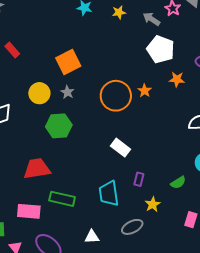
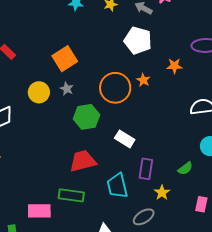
white pentagon: (161, 49) -> (138, 40), moved
green hexagon: (59, 126) -> (87, 117), moved
red trapezoid: (37, 169) -> (83, 161), moved
purple rectangle: (139, 179) -> (146, 169), size x1.5

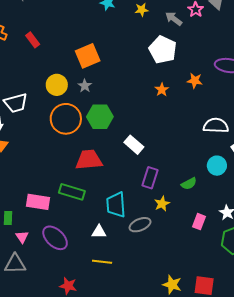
orange circle: (115, 88) -> (66, 119), moved
cyan trapezoid: (117, 186) -> (116, 205), moved

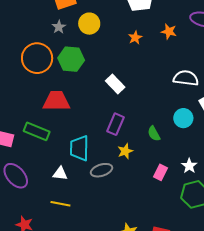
yellow circle: (57, 85) -> (89, 24), moved
white rectangle: (134, 145) -> (115, 84), moved
green semicircle: (189, 184) -> (154, 134), turned 84

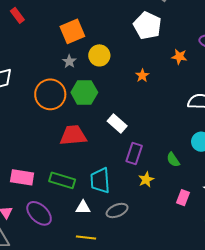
orange star: (135, 38) -> (142, 76), moved
white rectangle: (115, 84) -> (117, 124), moved
green rectangle: (37, 131) -> (62, 180), moved
gray ellipse: (102, 170) -> (117, 211), moved

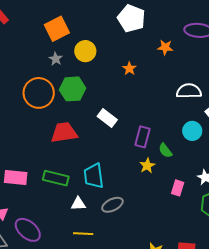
purple rectangle: (134, 154) -> (142, 137), moved
yellow star: (146, 180) -> (147, 166), moved
purple ellipse: (39, 213) -> (28, 230), moved

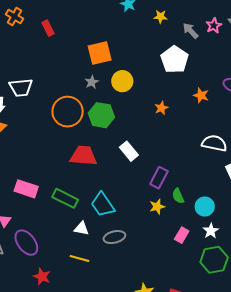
cyan circle: (192, 131) -> (205, 206), moved
cyan trapezoid: (94, 176) -> (103, 205), turned -40

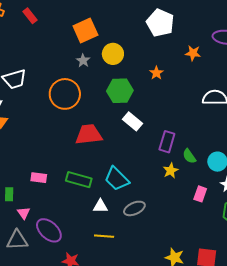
green hexagon: (101, 115) -> (120, 91), moved
pink rectangle: (26, 189) -> (39, 178), size x0.7

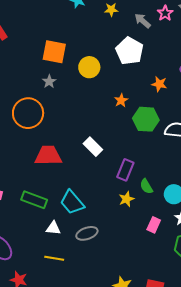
orange square: (85, 31) -> (54, 52), turned 30
yellow circle: (113, 54) -> (89, 67), moved
green hexagon: (120, 91) -> (146, 119), moved

